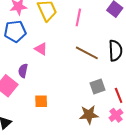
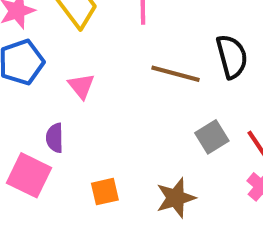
pink triangle: (41, 49) -> (81, 86), turned 32
brown star: (89, 115) -> (176, 198), moved

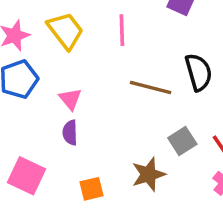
purple semicircle: (55, 138) -> (70, 133), moved
brown star: (176, 198) -> (148, 174), moved

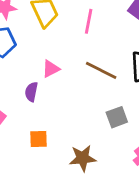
pink triangle: (70, 99) -> (51, 69), moved, turned 30
brown star: (148, 174) -> (83, 158), moved

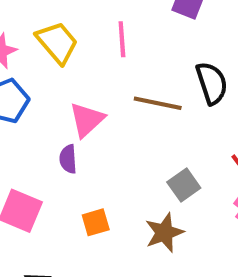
pink triangle: (51, 69) -> (87, 120), size x1.4
gray square: (117, 117) -> (184, 185), moved

